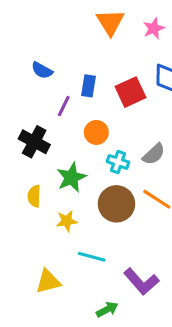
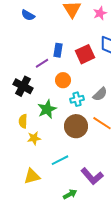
blue semicircle: (42, 70) -> (28, 15), moved
purple line: (64, 106) -> (42, 63), turned 32
cyan cross: (118, 162) -> (77, 99), turned -32
yellow star: (67, 221) -> (34, 138), moved
cyan line: (92, 257) -> (60, 160), turned -42

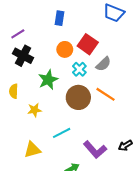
red square: (85, 54) -> (88, 44), moved, turned -30
purple line: (42, 63) -> (18, 34), moved
cyan cross: (77, 99) -> (79, 69), turned -32
yellow semicircle: (23, 121) -> (14, 91), moved

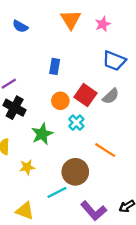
gray semicircle: (103, 64) -> (111, 96), moved
brown circle: (78, 97) -> (75, 172), moved
yellow triangle: (32, 150) -> (25, 211), turned 36

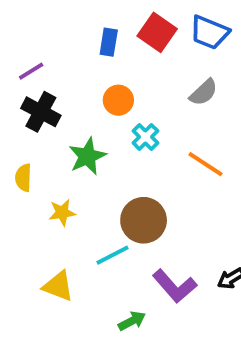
red square: (86, 95) -> (157, 32), moved
orange line: (105, 150) -> (206, 164), moved

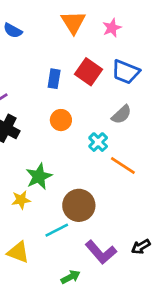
cyan cross: (145, 137) -> (98, 142), moved
green star: (87, 156) -> (39, 176), moved

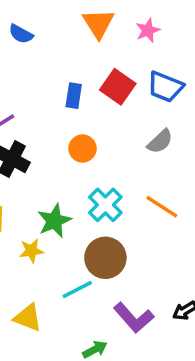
cyan cross: (98, 142) -> (105, 205), moved, size x1.4

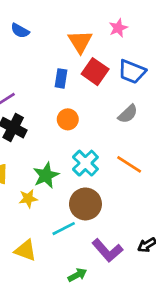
orange triangle: (98, 23) -> (80, 42), moved

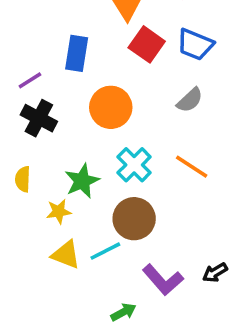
blue rectangle: (61, 78) -> (77, 53), moved, size x1.4
orange circle: (68, 119) -> (111, 107), size x1.5
yellow triangle: (25, 250) -> (66, 255), moved

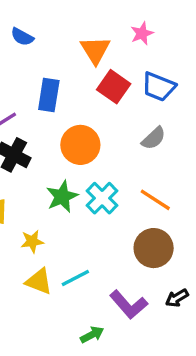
green star: (82, 181) -> (62, 196), moved
brown circle: (134, 219) -> (154, 248), moved

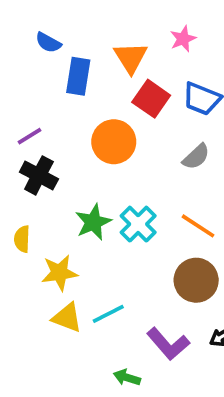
blue rectangle: (49, 95) -> (78, 76), moved
orange circle: (80, 145) -> (114, 142), moved
yellow star: (32, 241) -> (60, 273), size x1.4
green arrow: (92, 335) -> (127, 378), turned -135

